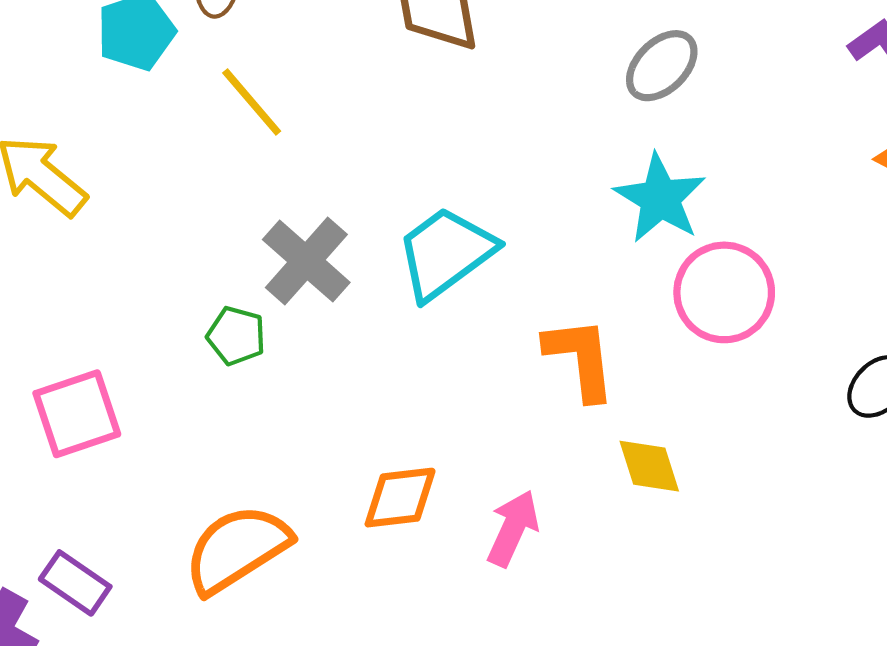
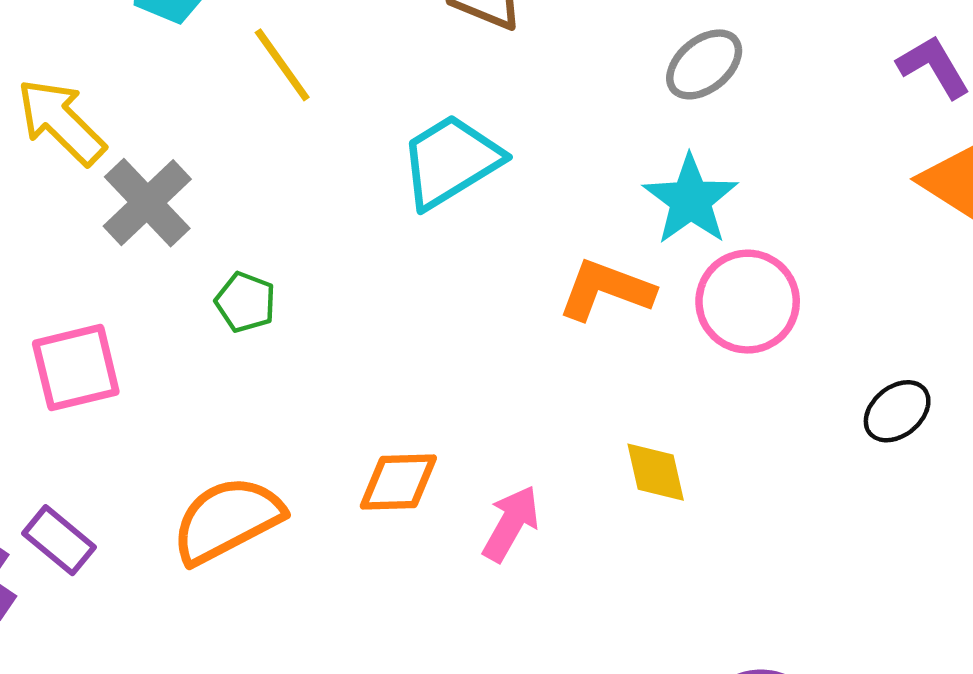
cyan trapezoid: (446, 253) -> (451, 161), moved
gray cross: (306, 261) -> (147, 203), moved
orange L-shape: (580, 358) -> (606, 290), moved, turned -68

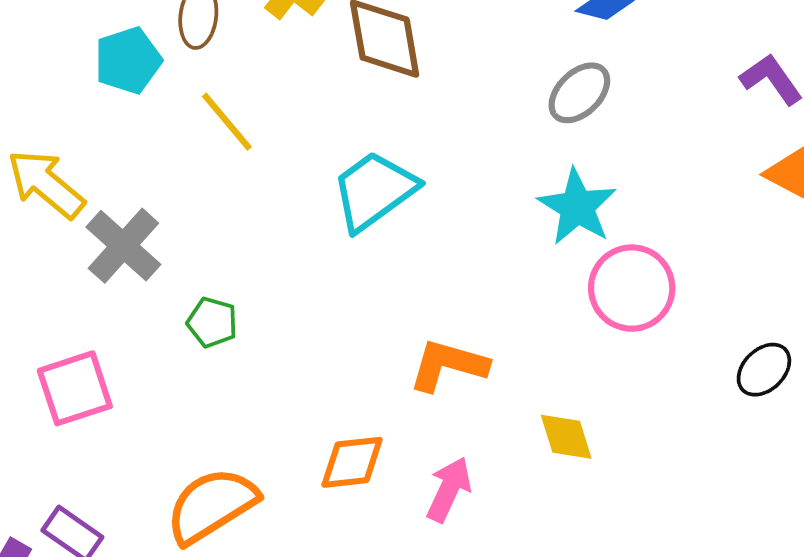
orange L-shape: (606, 290) -> (448, 365), moved

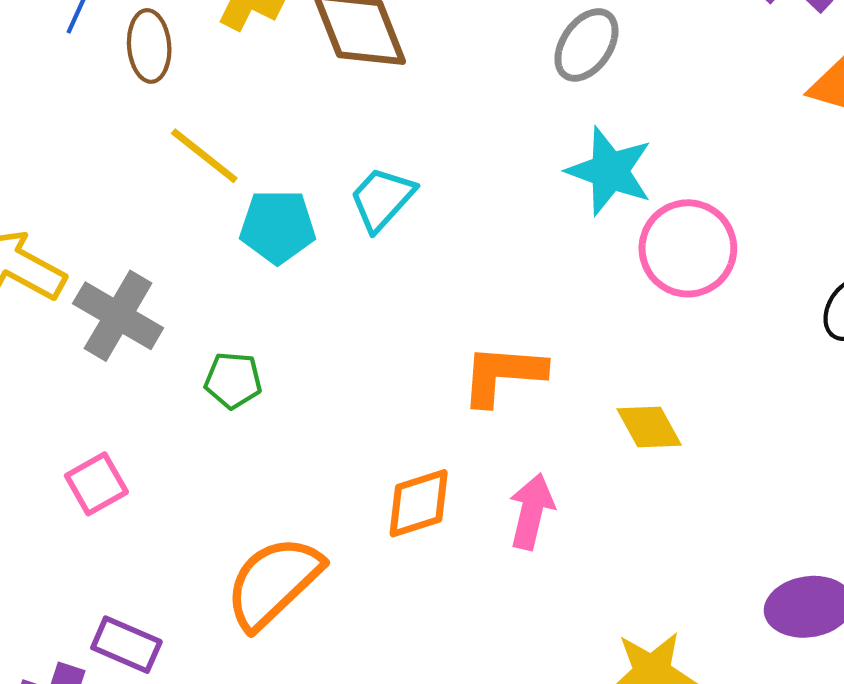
cyan pentagon: (128, 60) -> (278, 226), moved, turned 30
cyan trapezoid: (374, 191) -> (382, 199), size x0.7
pink square: (75, 388) -> (96, 484), size x0.7

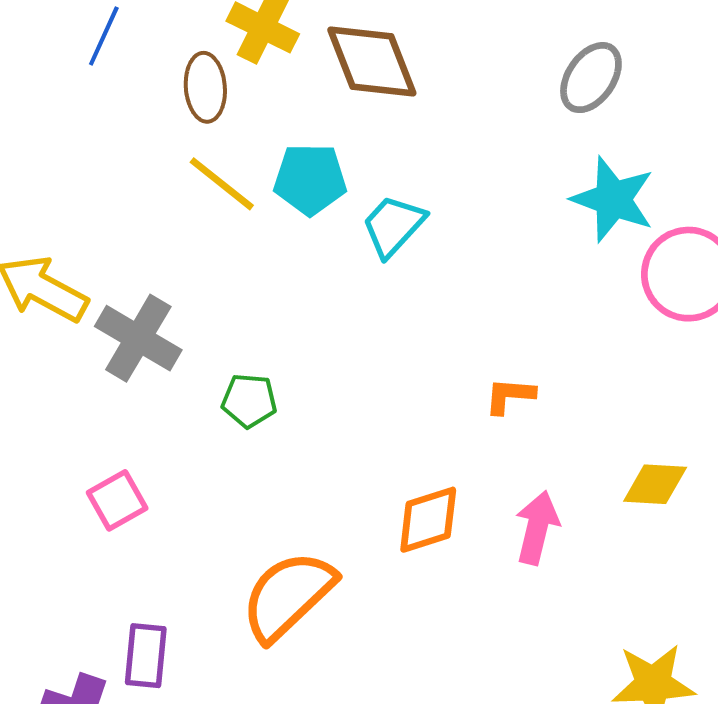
brown ellipse: (149, 46) -> (205, 87), moved
cyan pentagon: (278, 226) -> (310, 179), moved
orange L-shape: (503, 375) -> (510, 396), size x0.6
yellow diamond: (649, 427) -> (655, 484), moved, turned -58
purple rectangle: (126, 645) -> (146, 656), turned 72

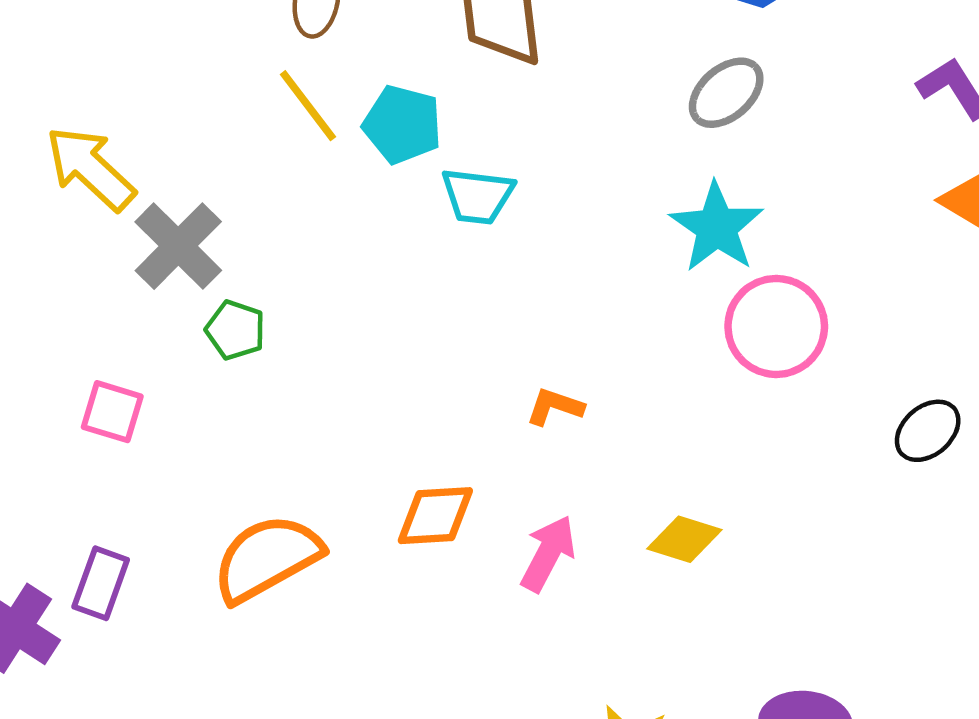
cyan trapezoid: (393, 226) -> (478, 196), turned -140
green pentagon: (249, 401) -> (235, 330), moved
pink square: (117, 500) -> (112, 412), turned 32

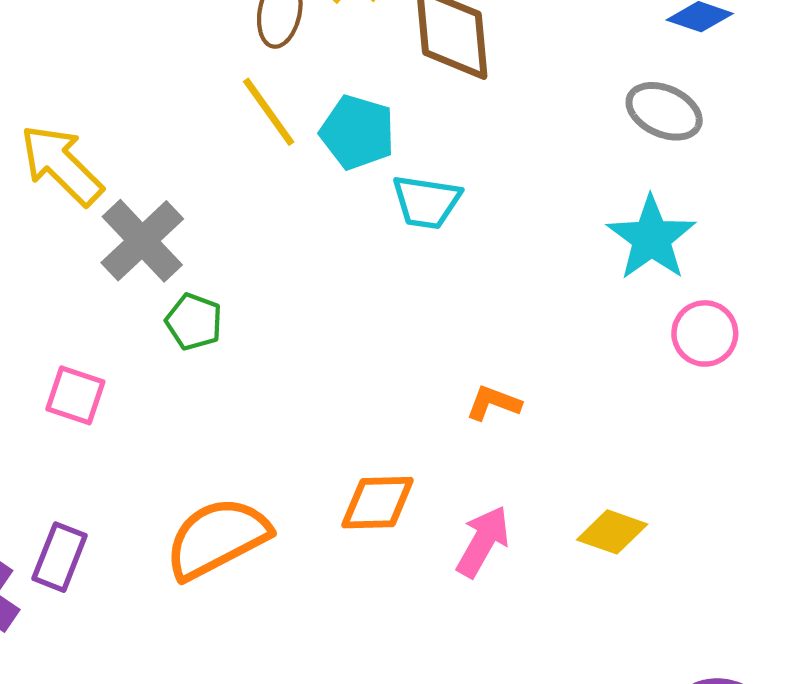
gray ellipse: (726, 93) -> (664, 111), turned 64
pink circle: (776, 326) -> (705, 333), size x0.7

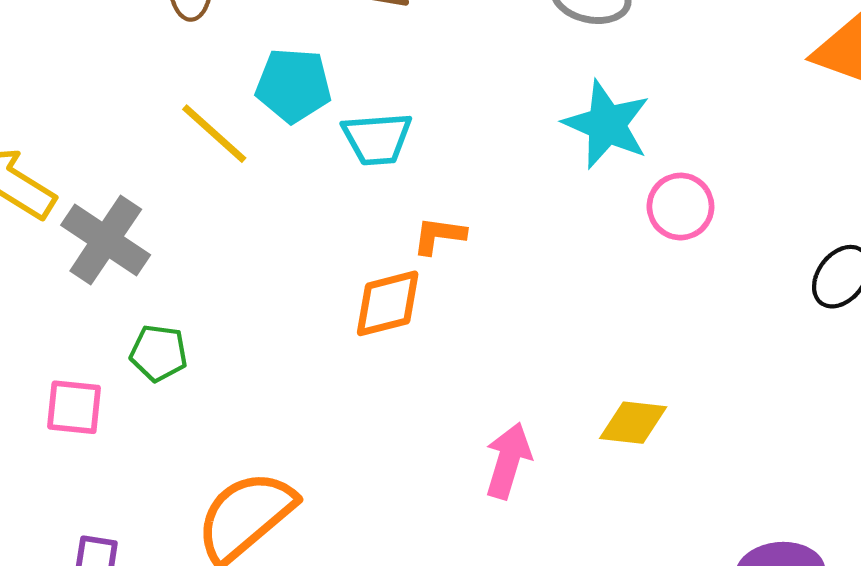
yellow line: (269, 112) -> (214, 134), moved
green pentagon: (194, 322) -> (159, 353), moved
orange L-shape: (493, 403) -> (439, 236), moved
orange diamond: (378, 503) -> (388, 303), moved

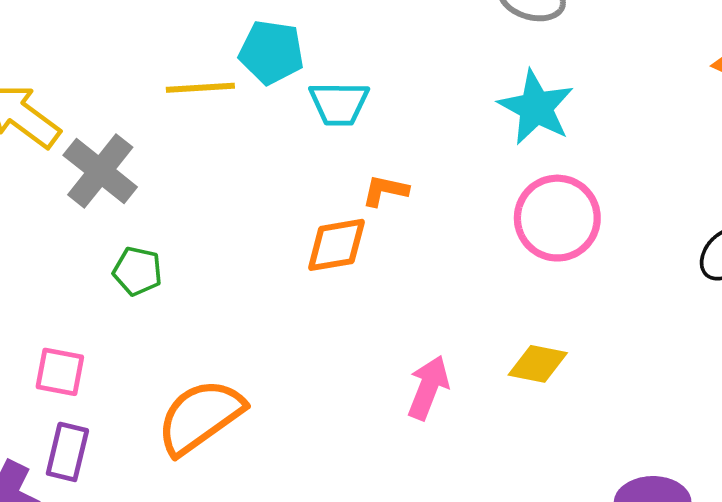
yellow line: (214, 134) -> (200, 88), turned -50
pink circle: (680, 207) -> (557, 218), moved, size x1.5
pink square: (74, 407) -> (60, 372), moved

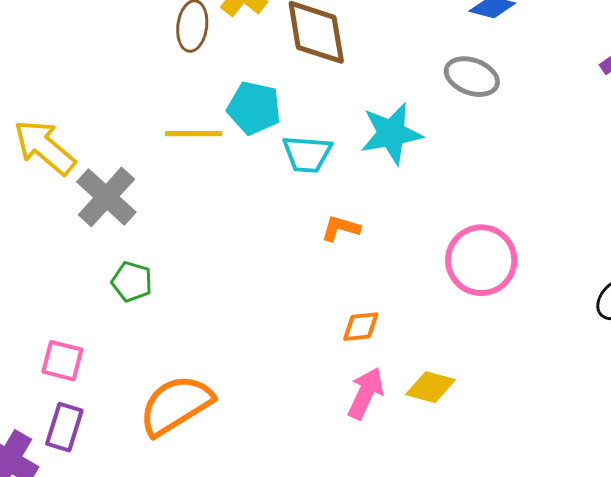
cyan star: (536, 107) -> (391, 134), moved, turned 30
orange diamond: (336, 245) -> (361, 327), moved, size x0.7
yellow diamond: (538, 364) -> (431, 387), moved

